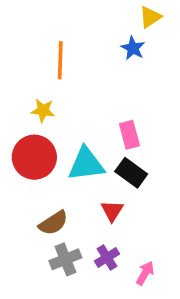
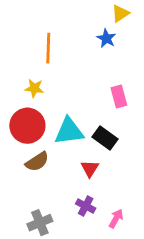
pink rectangle: (129, 135) -> (119, 97), moved
brown semicircle: (53, 223) -> (37, 162), moved
purple cross: (107, 258) -> (86, 206), turned -30
gray cross: (65, 259) -> (40, 223), moved

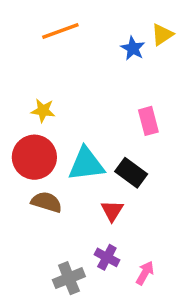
yellow triangle: (120, 13) -> (162, 35), moved
orange line: (48, 48) -> (60, 31), moved, turned 68
brown semicircle: (37, 162) -> (46, 202), turned -130
gray cross: (40, 223) -> (69, 278), moved

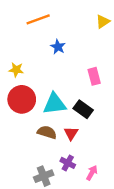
blue star: (133, 48) -> (58, 47), moved
yellow star: (43, 111) -> (16, 70), moved
brown semicircle: (46, 202) -> (47, 132), moved

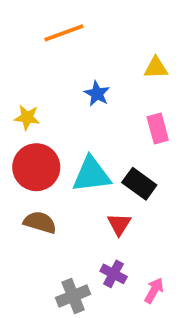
yellow triangle: (103, 22) -> (156, 68), moved, turned 32
blue star: (58, 47) -> (97, 94), moved
brown semicircle: (47, 132) -> (40, 222), moved

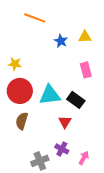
orange line: (64, 33) -> (35, 18), turned 40
blue star: (97, 94) -> (61, 41), moved
brown semicircle: (40, 222) -> (22, 121), turned -90

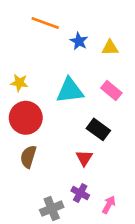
blue star: (61, 41) -> (79, 41), moved
pink rectangle: (86, 70) -> (111, 91), turned -35
cyan triangle: (50, 95) -> (70, 91), moved

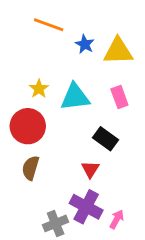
yellow triangle: (110, 48) -> (118, 51), size x1.6
yellow star: (19, 83) -> (39, 89), moved, turned 30
pink rectangle: (111, 91) -> (119, 97), turned 30
purple cross: (80, 193) -> (86, 207), size x1.6

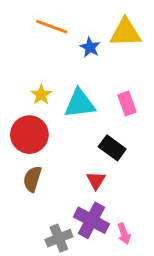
yellow triangle: (118, 51) -> (126, 33), moved
pink arrow: (117, 219) -> (124, 234), turned 132

